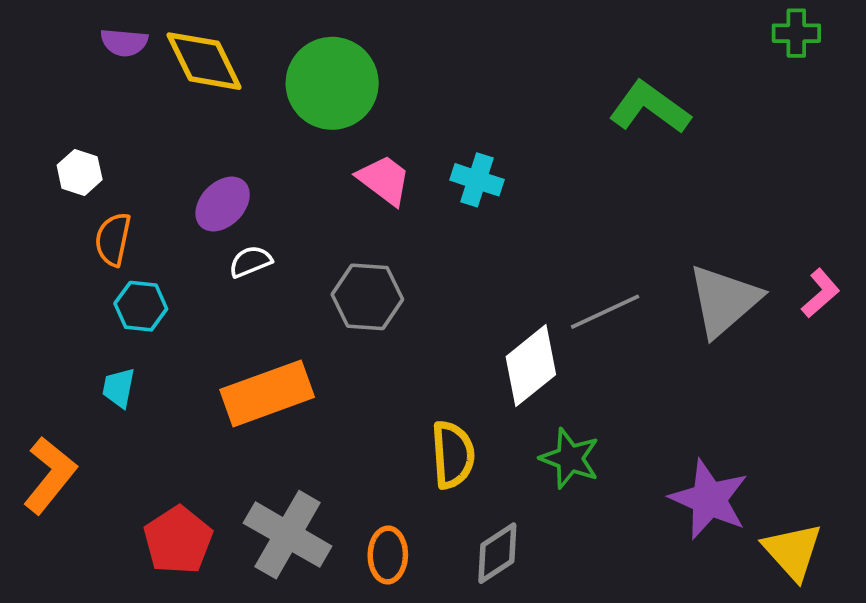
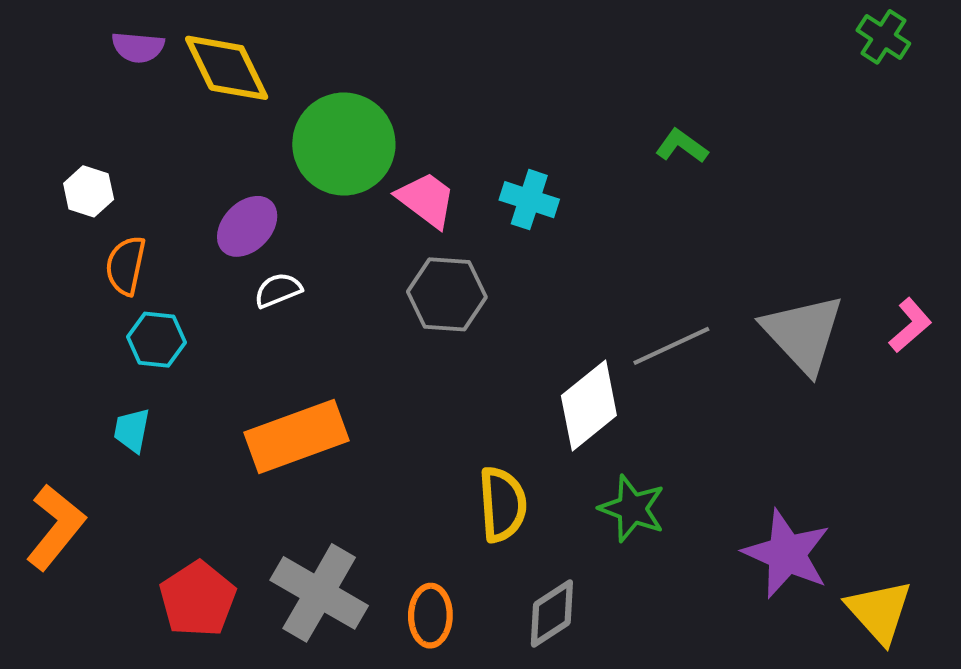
green cross: (796, 33) -> (883, 37), turned 33
green circle: (332, 83) -> (344, 144), moved
green L-shape: (650, 107) -> (682, 146), moved, size x0.6
gray hexagon: (367, 297) -> (447, 294), moved
gray triangle: (724, 301) -> (803, 333), turned -32

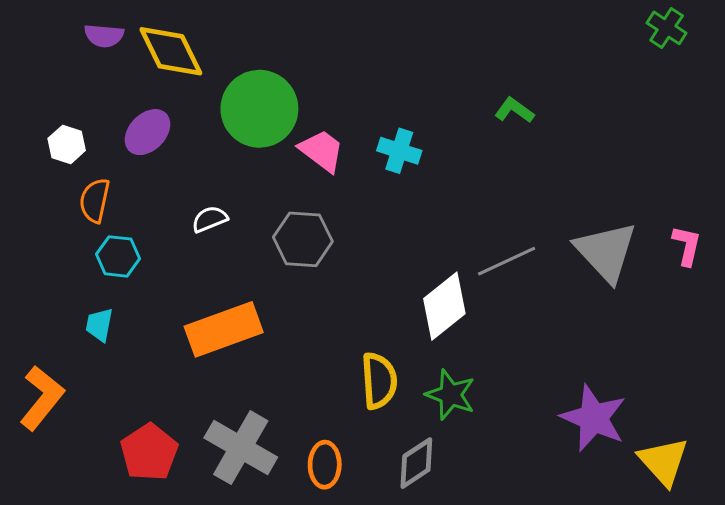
purple ellipse: (247, 226) -> (148, 132), moved
gray hexagon: (447, 294) -> (303, 239), moved
pink L-shape: (910, 325) -> (687, 246), turned -36
green star: (632, 509) -> (451, 395), moved

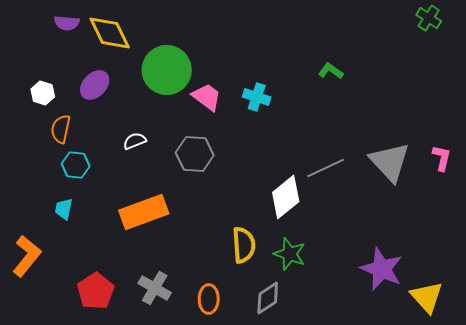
gray cross: (241, 448) -> (155, 288), size x0.7

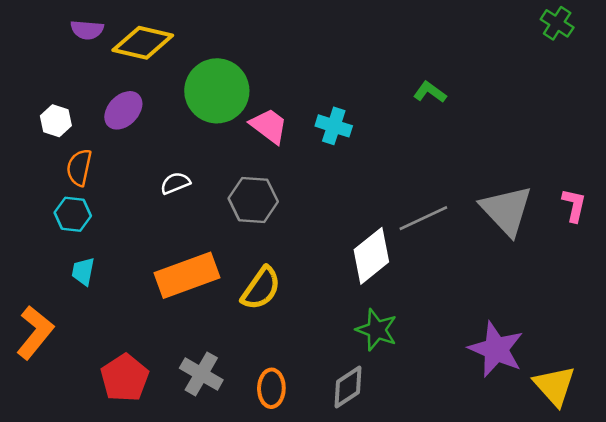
yellow diamond: (110, 33) -> (143, 43), turned -51
cyan hexagon: (76, 165) -> (73, 214), moved
yellow semicircle: (244, 245) -> (261, 288), moved, turned 39

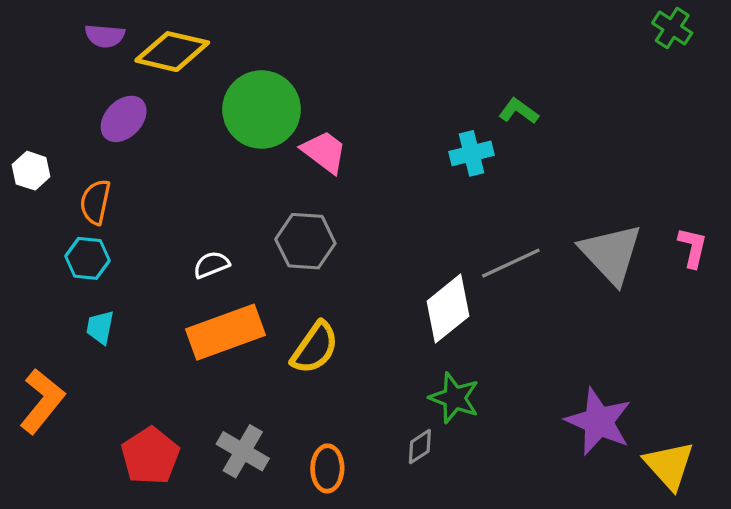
purple ellipse: (123, 110) -> (124, 119), moved
white hexagon: (56, 121) -> (31, 171), moved
cyan cross: (334, 126) -> (472, 153), moved, turned -32
white semicircle: (175, 183) -> (211, 265), moved
gray diamond: (348, 387) -> (420, 447), moved, size x0.7

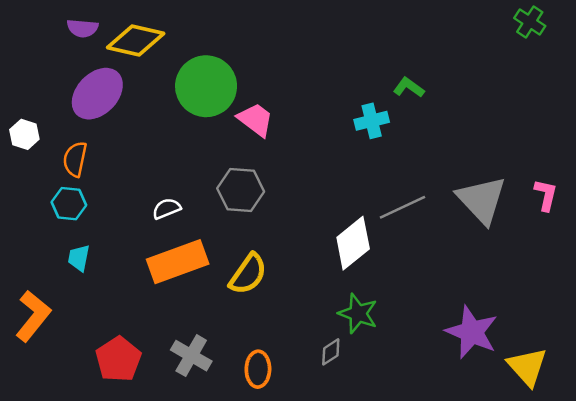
purple ellipse: (124, 119) -> (97, 94), size x1.4

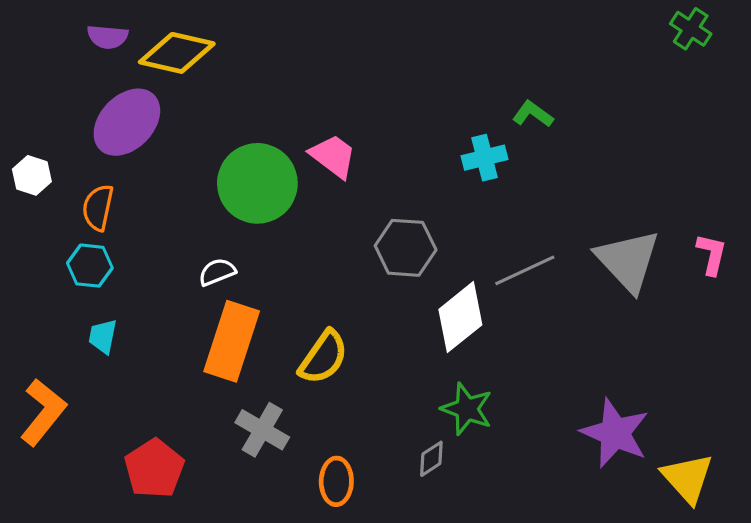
green circle: (206, 86) -> (257, 183), moved
gray hexagon: (241, 190) -> (406, 248), moved
orange rectangle: (178, 262) -> (232, 341), turned -52
gray cross: (191, 356) -> (262, 430), moved

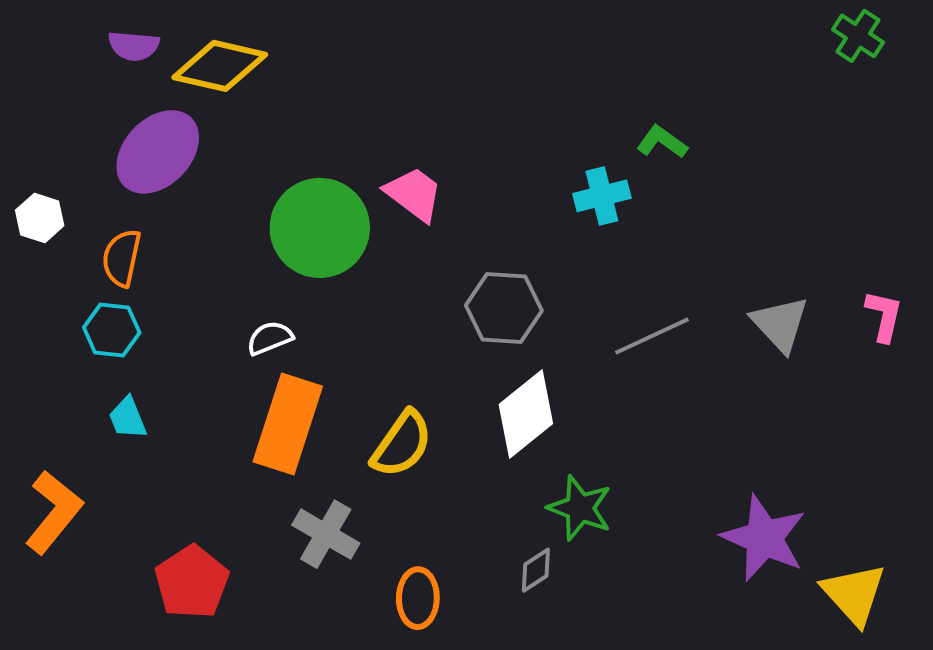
gray triangle: (628, 261) -> (780, 324), size x0.7
white diamond: (460, 317) -> (526, 414), moved
cyan trapezoid: (103, 336) -> (128, 418), turned -33

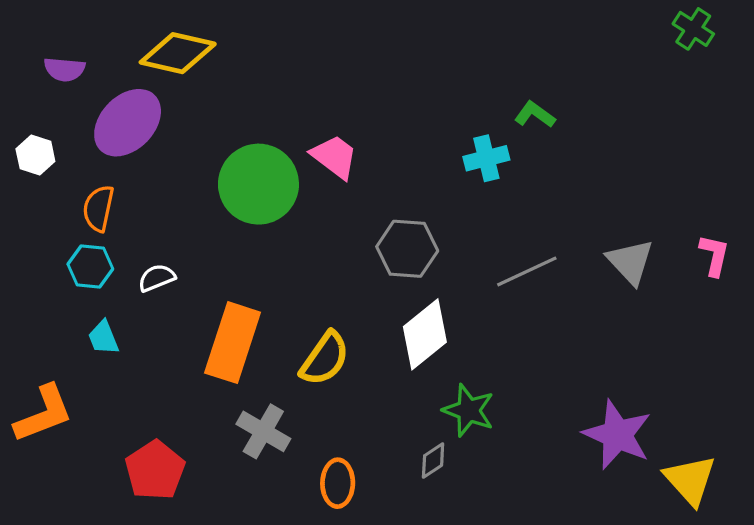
purple semicircle: (134, 46) -> (65, 69), moved
white hexagon: (40, 218) -> (35, 155), moved
white semicircle: (270, 338) -> (157, 278), moved
orange L-shape: (54, 512) -> (43, 414), turned 30

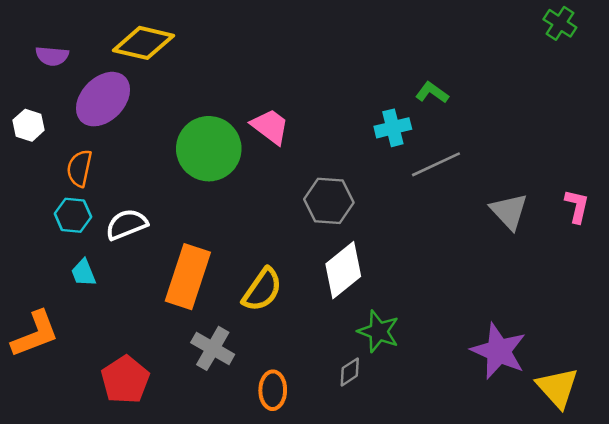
gray line: (527, 271) -> (436, 164), moved
white semicircle: (157, 278) -> (127, 224), size x1.4

